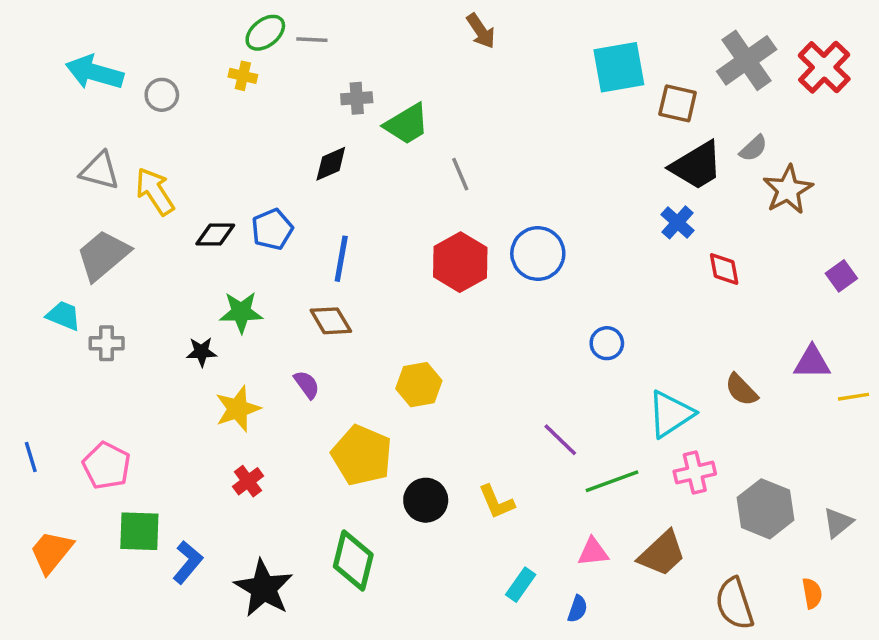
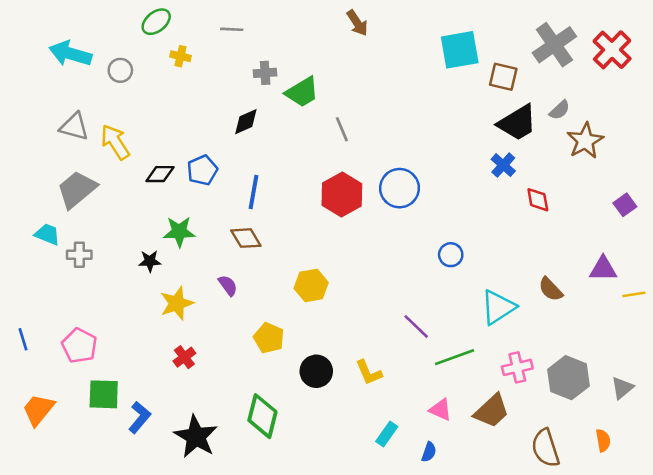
green ellipse: (265, 33) -> (156, 22), moved
yellow pentagon: (362, 455) -> (269, 338), size x0.7
pink cross: (695, 473) -> (517, 367), moved
pink triangle: (593, 552) -> (440, 410), turned 30

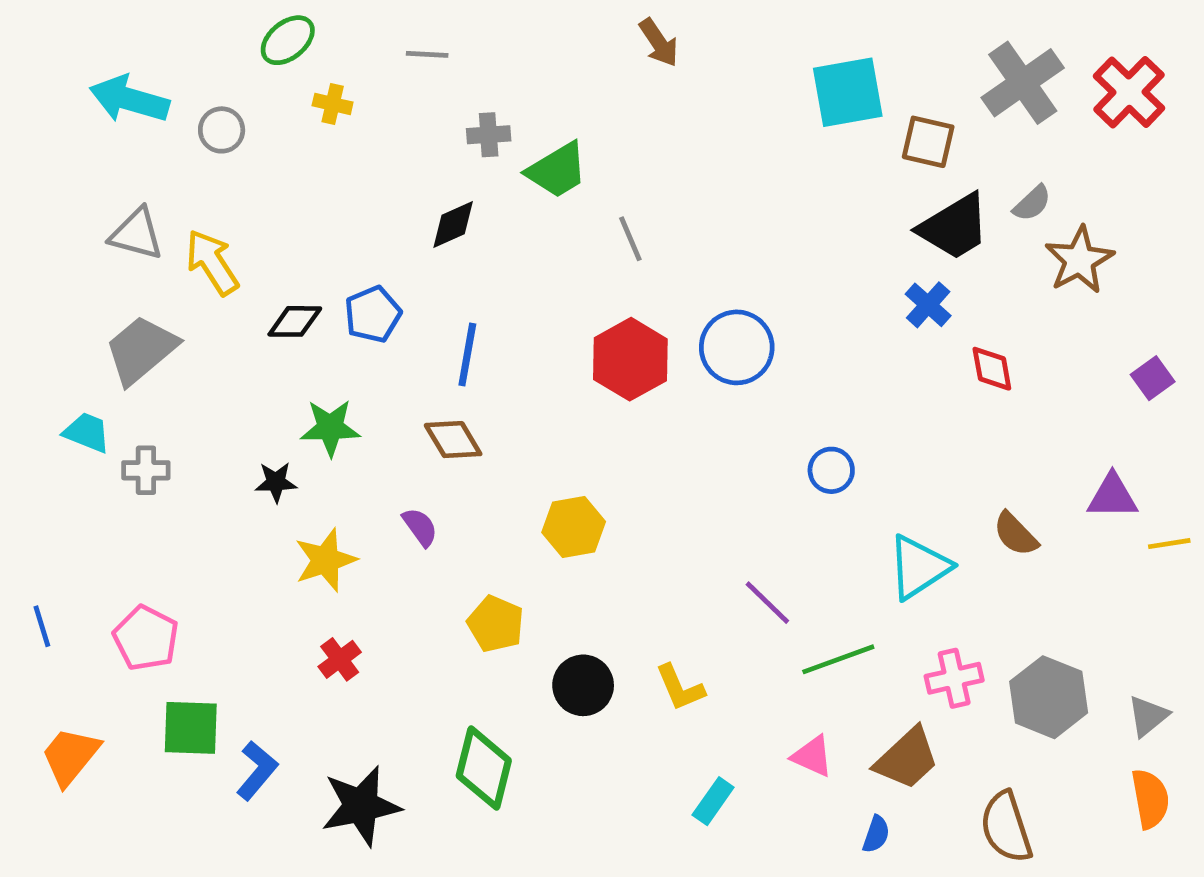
black star: (196, 437) -> (361, 806), turned 30
orange semicircle: (603, 440) -> (1150, 799), moved, size x1.4
blue semicircle: (429, 452) -> (876, 834), moved

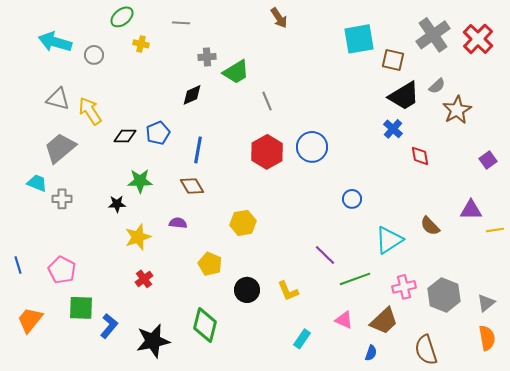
purple semicircle: (420, 527) -> (178, 223), turned -48

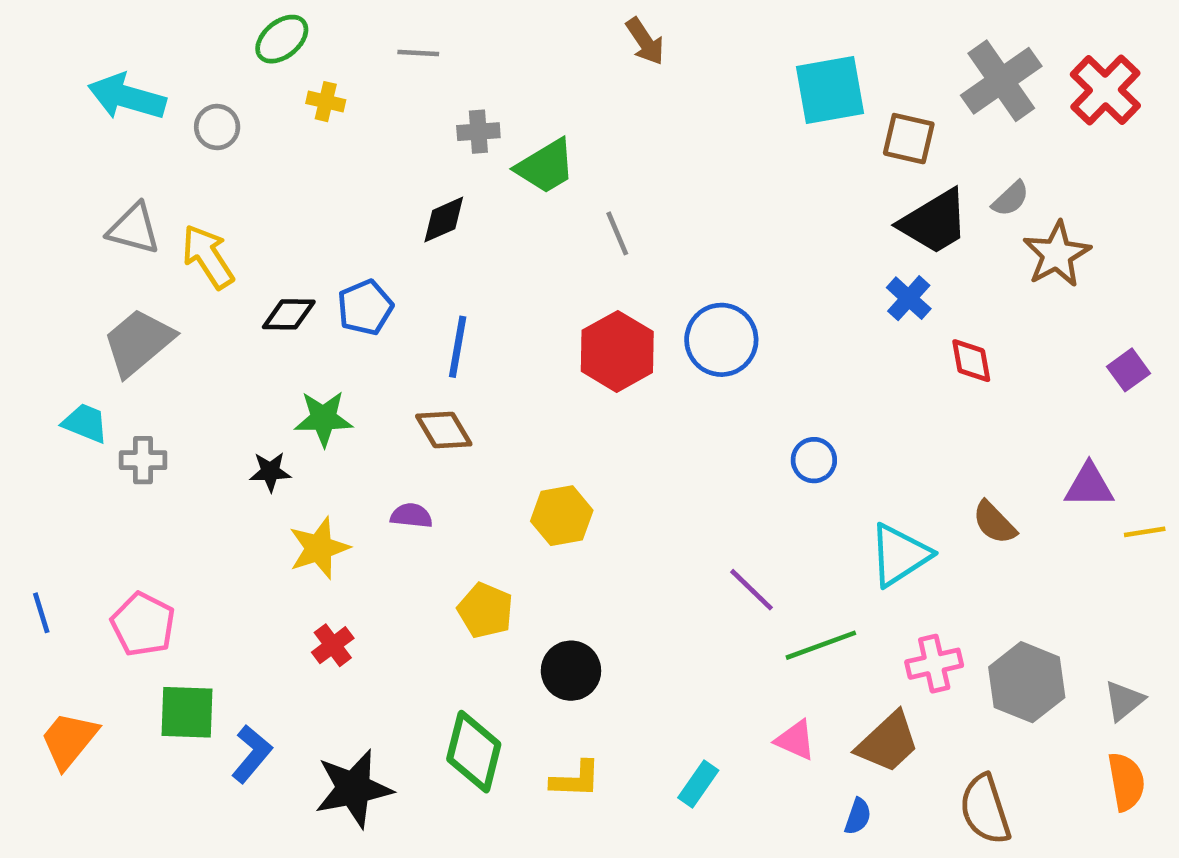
yellow L-shape: (288, 291) -> (576, 779), moved, turned -65

